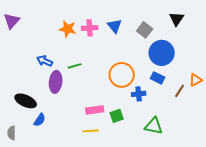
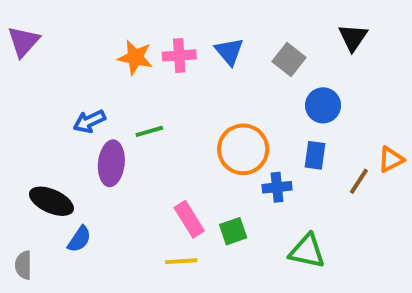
blue circle: (162, 53) -> (323, 105), size x0.7
blue arrow: (45, 61) -> (89, 121), turned -49
blue rectangle: (158, 78) -> (315, 155), turned 72
pink rectangle: (95, 110) -> (189, 219), turned 66

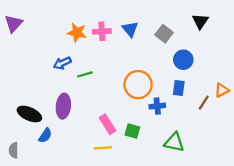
blue arrow: (89, 121) -> (62, 63), moved
purple ellipse: (111, 163) -> (63, 106), moved
green square: (233, 231) -> (132, 131), turned 35

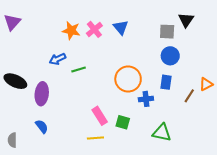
pink cross: (102, 31) -> (94, 29), turned -35
gray square: (164, 34) -> (167, 32), moved, turned -35
purple ellipse: (63, 106) -> (42, 94), moved
black ellipse: (29, 114) -> (15, 81), moved
blue semicircle: (45, 136) -> (42, 126), turned -72

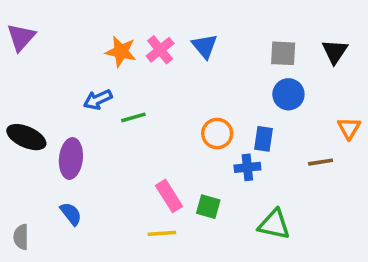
black triangle: (186, 20) -> (335, 52), moved
orange circle: (128, 79) -> (217, 134), size x0.7
blue rectangle: (166, 82) -> (263, 139), moved
orange triangle: (206, 84) -> (349, 128), moved, turned -32
brown line: (189, 96) -> (321, 162), turned 48

